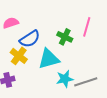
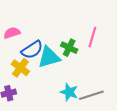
cyan triangle: (49, 59) -> (49, 57), moved
cyan star: (65, 79) -> (69, 92), turned 30

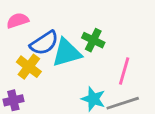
pink line: (92, 37) -> (124, 71), moved

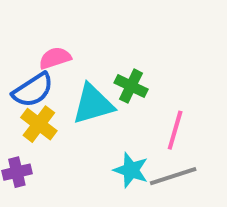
pink semicircle: (18, 21) -> (55, 58), moved
blue semicircle: (44, 43) -> (33, 90), moved

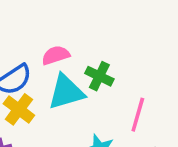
pink semicircle: (55, 58) -> (56, 55), moved

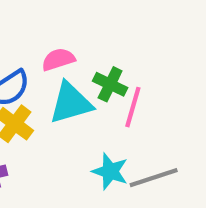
pink line: (138, 115) -> (133, 107), moved

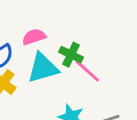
pink line: (133, 107) -> (87, 71), turned -64

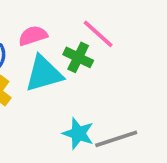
pink line: (87, 71) -> (98, 34), moved

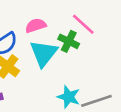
cyan triangle: (44, 74) -> (44, 53), turned -36

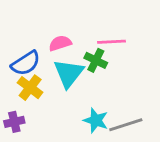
pink line: (83, 24) -> (112, 42), turned -45

